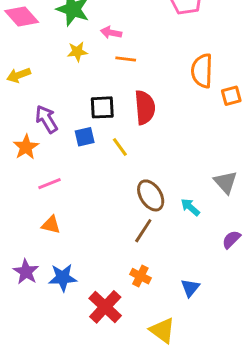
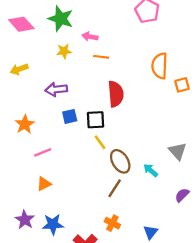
black square: (102, 107) -> (96, 120), moved
purple arrow: (47, 119) -> (56, 89), moved, turned -65
yellow line: (120, 147) -> (100, 142), moved
orange triangle: (51, 225) -> (44, 184), turned -40

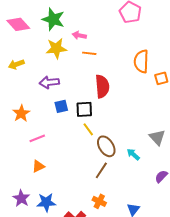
yellow star: (64, 51) -> (56, 48), size x1.5

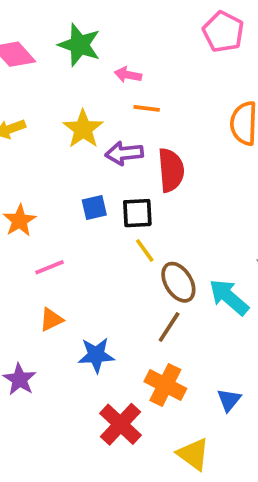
yellow star: (56, 48) -> (83, 129), moved, turned -30
purple arrow: (49, 82) -> (124, 153), moved
cyan arrow: (133, 154) -> (229, 297), size x1.6
orange cross: (99, 201) -> (165, 385), size x1.5
blue star: (46, 202) -> (96, 355), moved

